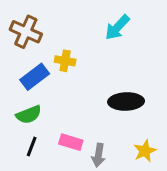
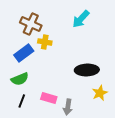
brown cross: (26, 32) -> (31, 24), moved
yellow star: (145, 151) -> (100, 93), moved

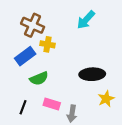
green semicircle: (20, 79) -> (39, 78), moved

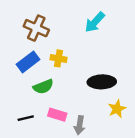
yellow cross: (47, 44) -> (58, 58), moved
black line: (23, 107) -> (26, 118), turned 56

